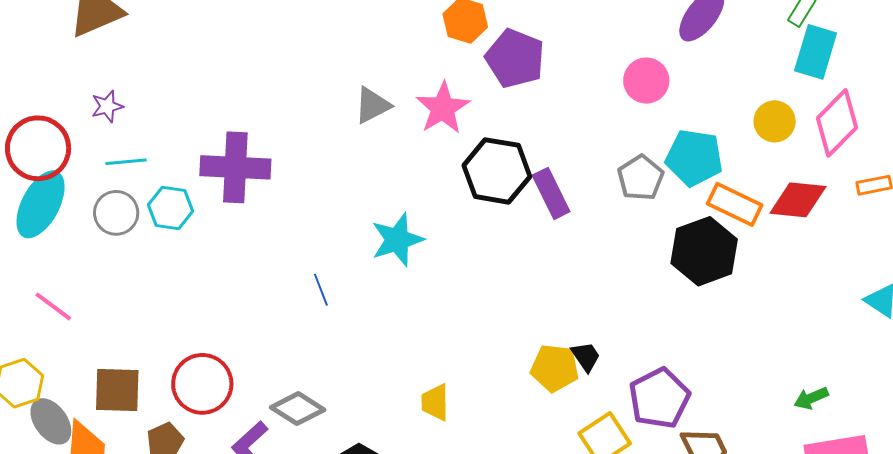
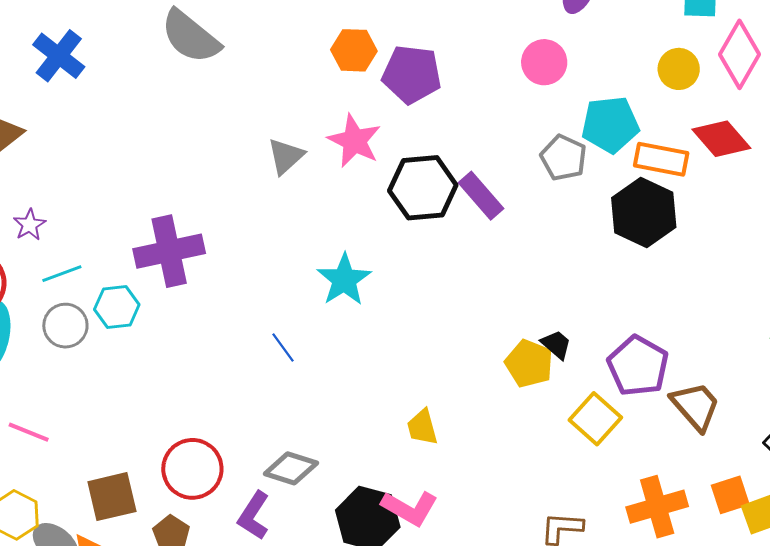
red diamond: (798, 200) -> (721, 139), turned 58
yellow pentagon: (555, 368) -> (529, 363), turned 30

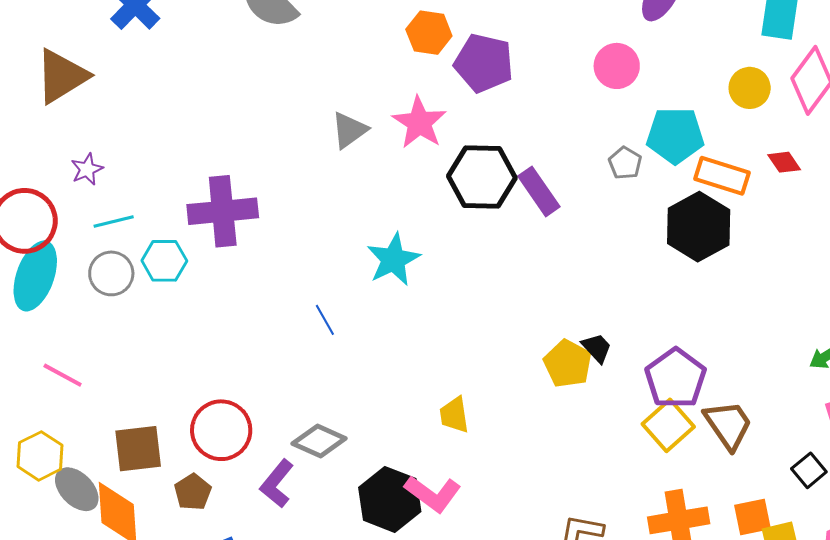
red diamond: (721, 139) -> (784, 162), size x0.6
gray pentagon: (563, 158) -> (625, 163), size x0.7
yellow square: (595, 419) -> (668, 425), moved

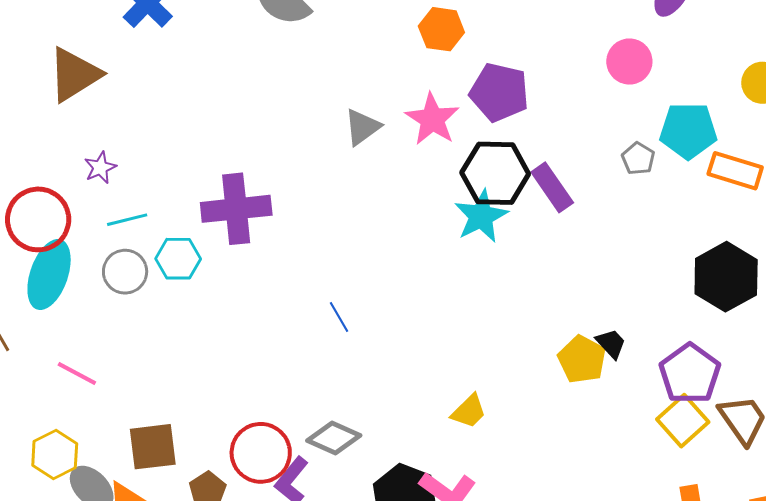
purple pentagon: (484, 63) -> (499, 92), moved
black hexagon: (699, 227) -> (726, 277), moved
cyan star: (393, 259) -> (481, 216), moved
yellow trapezoid: (454, 415) -> (469, 411), turned -126
red circle: (221, 430) -> (261, 453), moved

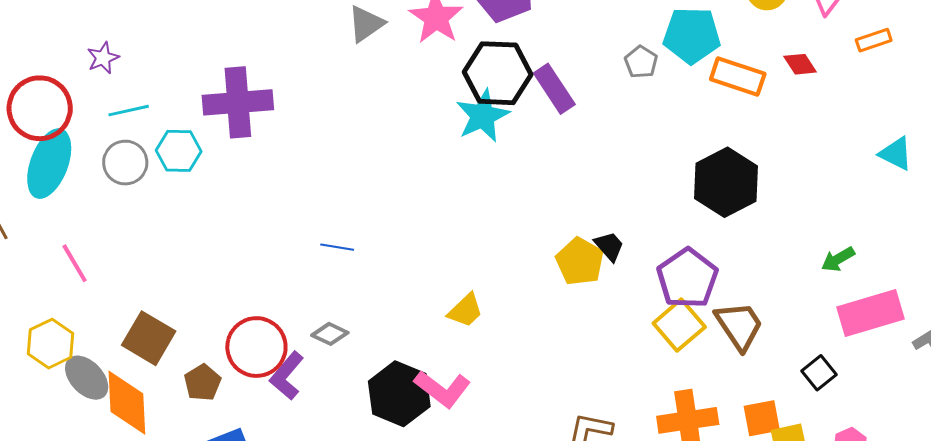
blue line: (339, 317) -> (337, 247), moved, turned -52
pink line: (77, 374) -> (75, 263), turned 30
gray diamond: (334, 438) -> (330, 334), size x0.7
brown square: (153, 447) -> (149, 338), turned 36

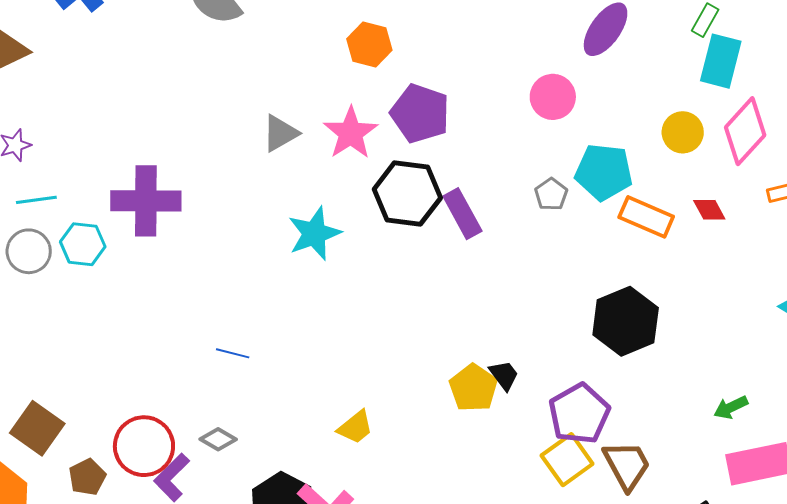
cyan star: (483, 116) -> (314, 234), moved

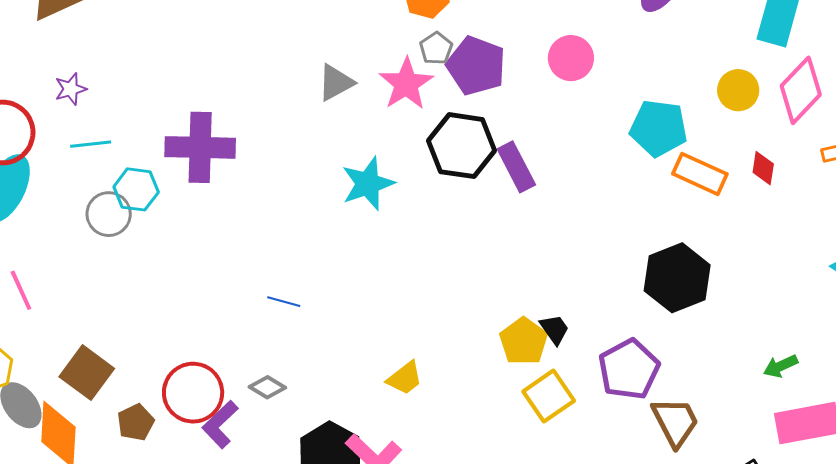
pink circle: (553, 97) -> (571, 58), moved
gray pentagon: (551, 194) -> (436, 48), moved
red diamond: (709, 210) -> (763, 168), turned 36
gray circle: (29, 251) -> (109, 214), moved
yellow square: (567, 460) -> (549, 396), moved

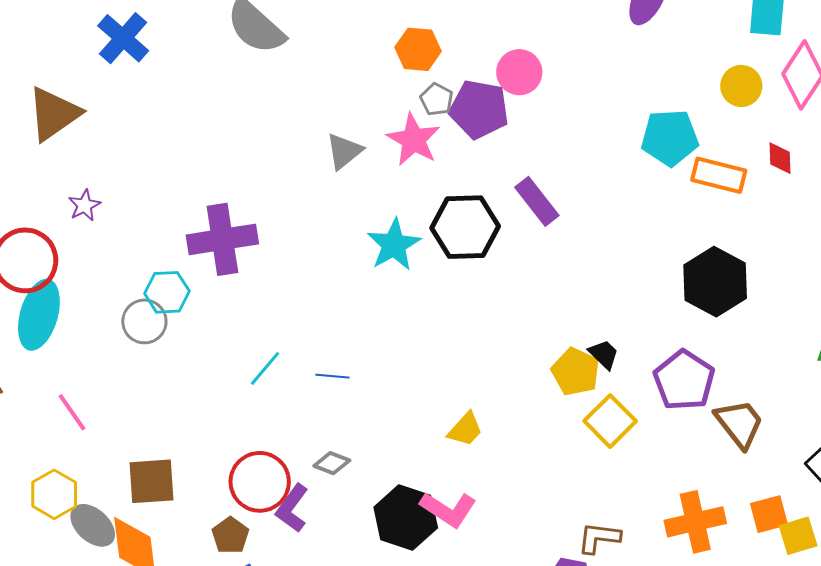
pink circle: (571, 58) -> (519, 72), moved
cyan line: (91, 144) -> (265, 368), moved, turned -33
black hexagon: (462, 146) -> (465, 227), moved
brown square: (87, 373) -> (152, 481), turned -30
brown pentagon: (136, 422) -> (230, 535), moved

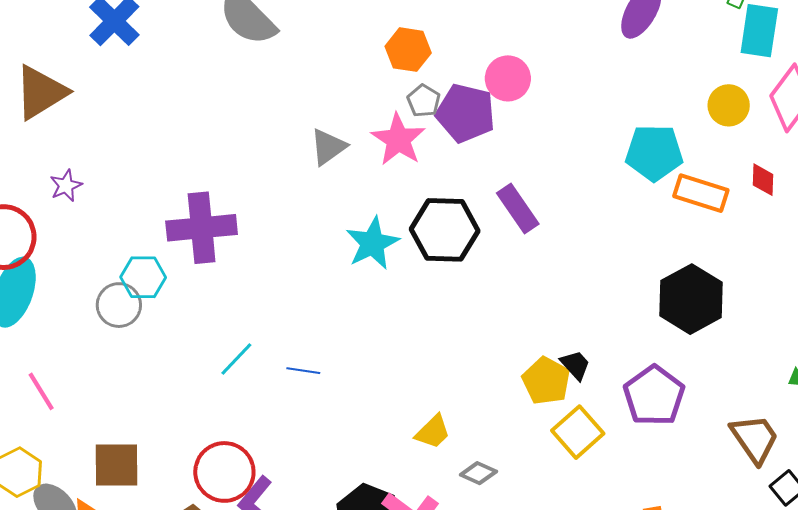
brown trapezoid: (739, 424) -> (755, 439), moved
gray diamond: (332, 463) -> (478, 473), moved

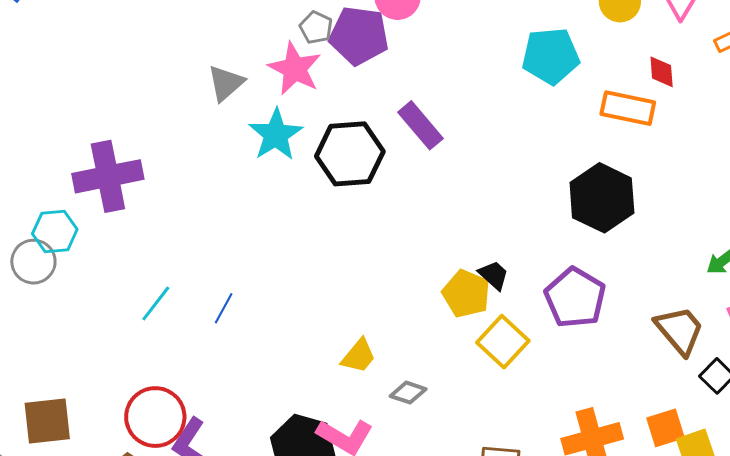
orange rectangle: (701, 193) -> (628, 108), moved
cyan star: (372, 243) -> (276, 135), moved
blue line: (303, 371) -> (224, 308), turned -64

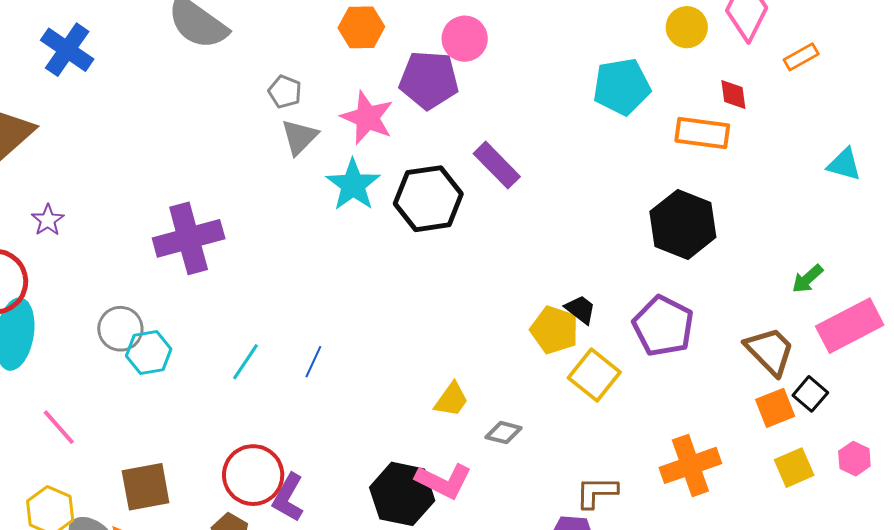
gray pentagon: (316, 27) -> (285, 92), moved
cyan hexagon: (55, 232) -> (149, 352), moved
orange square: (666, 428) -> (775, 408), moved

